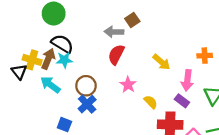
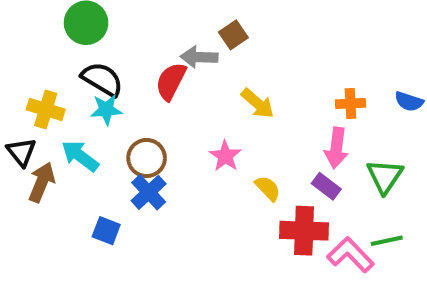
red semicircle: (116, 54) -> (171, 81), moved
orange cross: (205, 56) -> (350, 103), moved
brown arrow: (48, 59) -> (42, 182), moved
yellow arrow: (161, 62) -> (258, 103), moved
black triangle: (19, 72) -> (21, 152), moved

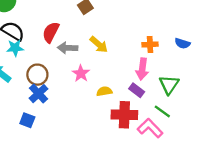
gray arrow: (199, 57) -> (68, 48), moved
yellow semicircle: (268, 188) -> (104, 91), turned -56
blue square: (106, 231) -> (27, 120), moved
green line: (387, 241) -> (162, 111), moved, turned 48

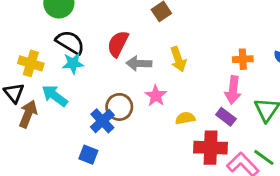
yellow arrow: (99, 44) -> (178, 59), turned 30
brown circle: (37, 75) -> (119, 107), moved
green line: (162, 111) -> (264, 157), moved

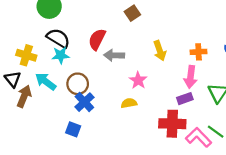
yellow arrow: (178, 59) -> (160, 51), moved
pink star: (156, 96) -> (138, 80), moved
brown circle: (119, 107) -> (78, 84), moved
purple rectangle: (226, 117) -> (185, 99), turned -56
yellow semicircle: (185, 118) -> (129, 103), moved

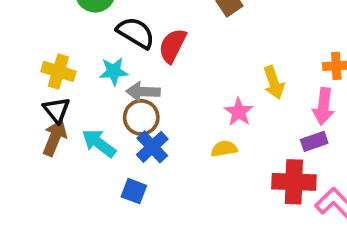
black semicircle: (58, 38) -> (136, 33), moved
yellow arrow: (160, 51) -> (274, 82), moved
gray arrow: (114, 55) -> (143, 92), moved
black triangle: (13, 79) -> (57, 110), moved
cyan arrow: (46, 81) -> (99, 143), moved

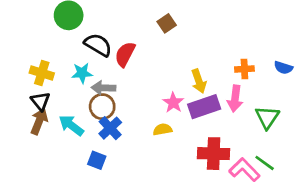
purple rectangle: (314, 141) -> (204, 107), moved, size x1.6

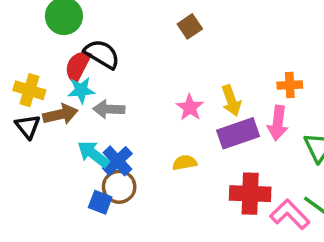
red semicircle: (125, 54) -> (78, 66), moved
pink star: (173, 103) -> (190, 107), moved
brown circle: (102, 107) -> (119, 187), moved
brown arrow: (39, 121) -> (60, 114), moved, turned 55
cyan arrow: (71, 125) -> (93, 154), moved

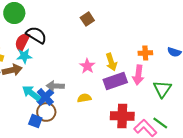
gray arrow: (109, 109) -> (55, 86), moved

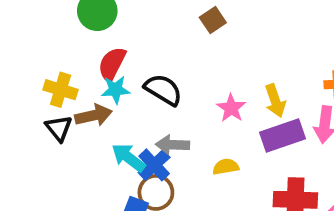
brown square: (87, 19) -> (213, 20), moved
black semicircle: (36, 35) -> (163, 90), moved

